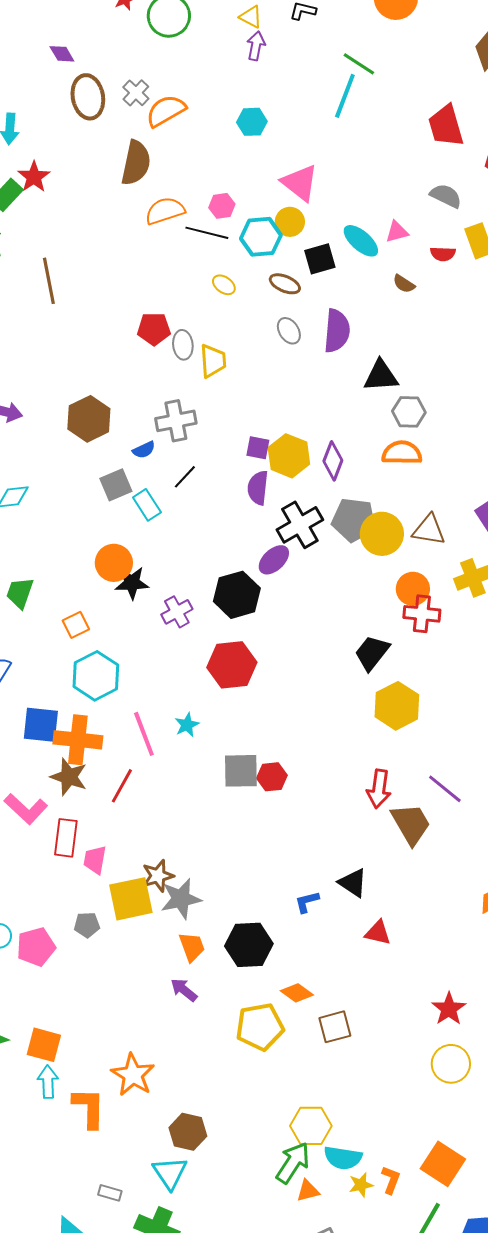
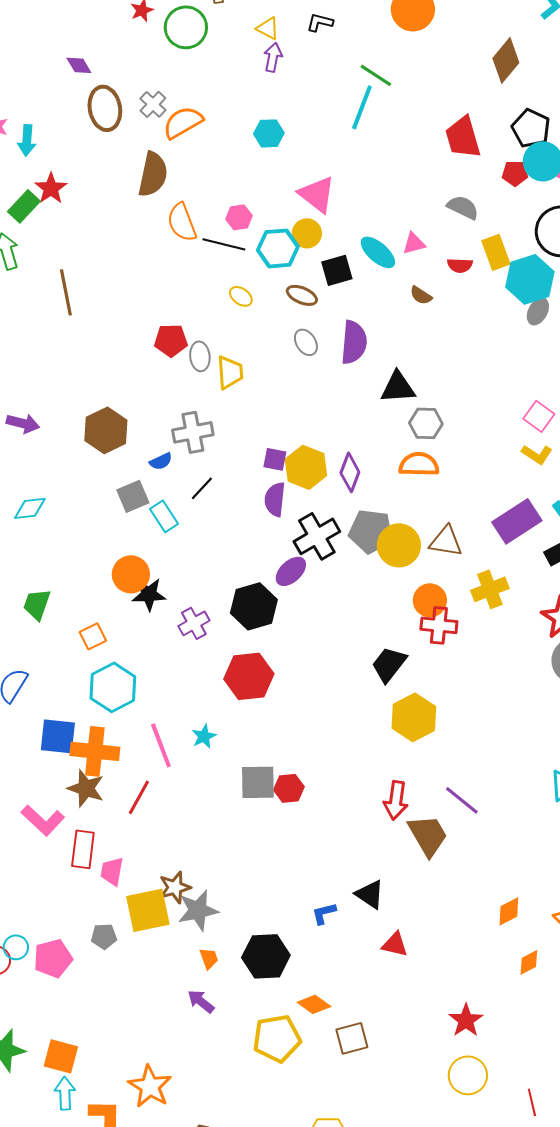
orange semicircle: (165, 211) -> (182, 222), turned -93
orange trapezoid: (192, 947) -> (209, 958), size x0.7

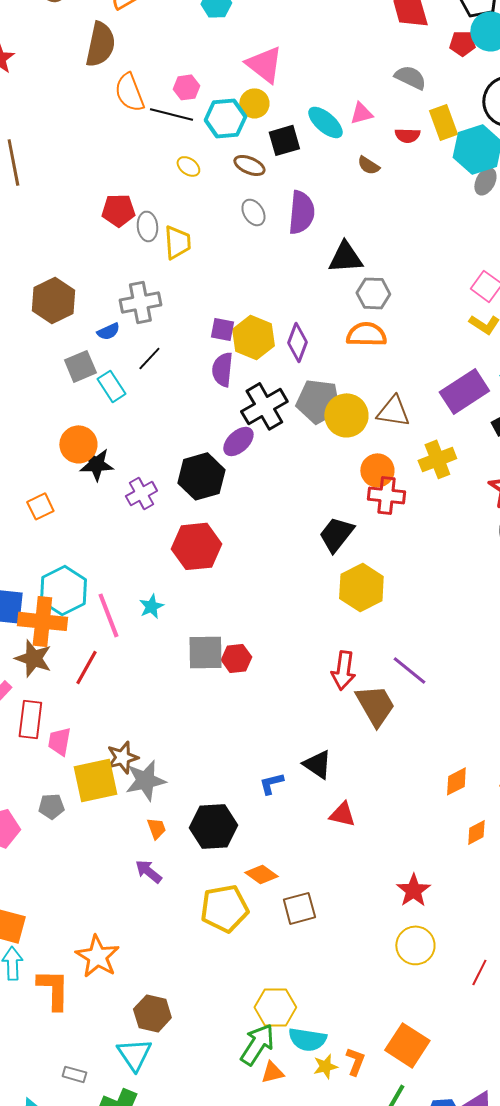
cyan hexagon: (113, 687) -> (63, 590), moved
red line: (532, 1102) -> (479, 972), turned 40

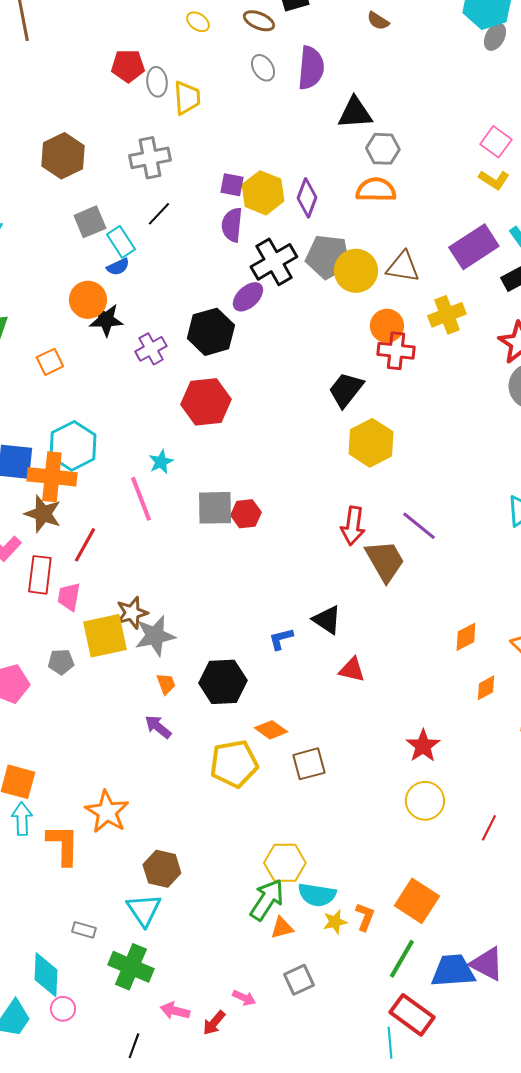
blue semicircle: (108, 331) -> (118, 267), moved
pink line: (108, 615) -> (141, 499), moved
red line: (86, 667) -> (85, 545), moved

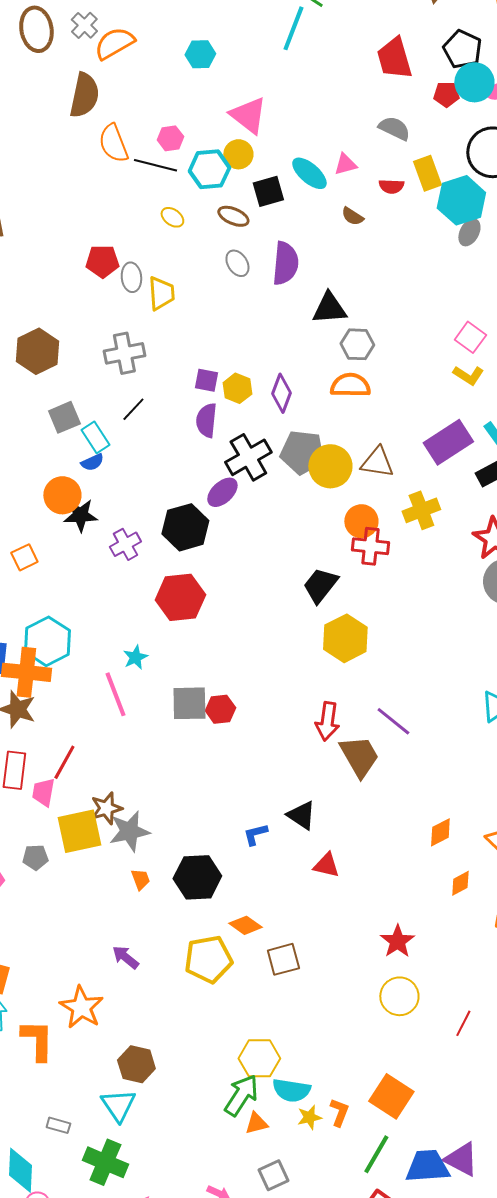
yellow hexagon: (263, 193) -> (237, 388), size x0.7
red line: (85, 545) -> (64, 762), moved
purple arrow: (158, 727) -> (125, 957), moved

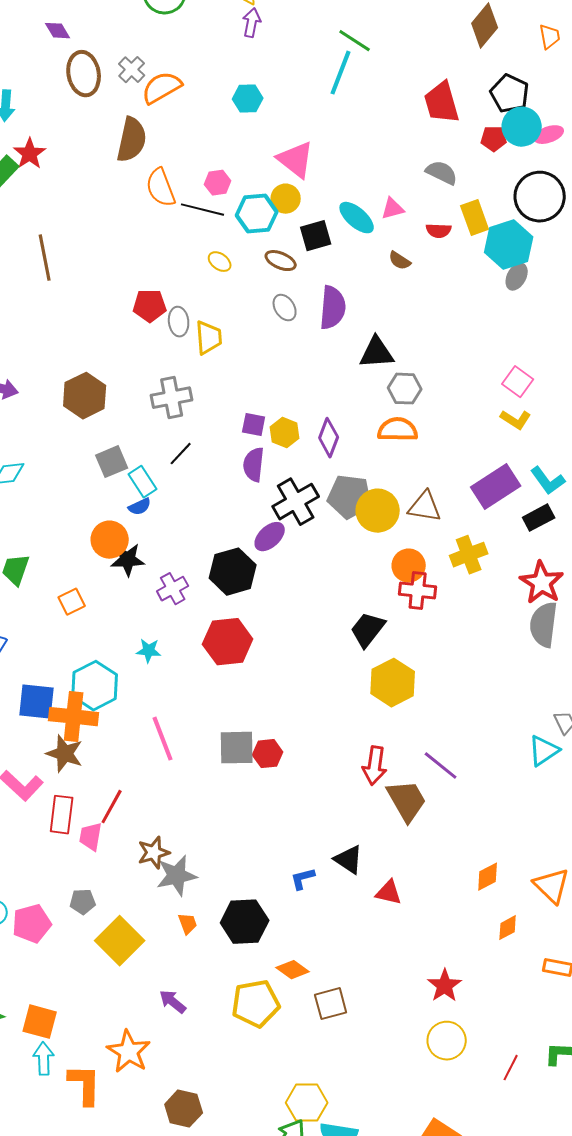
cyan star: (135, 657) -> (149, 651), moved, turned 30
yellow square: (79, 831) -> (120, 941), moved, turned -33
red triangle: (326, 865) -> (389, 893), moved

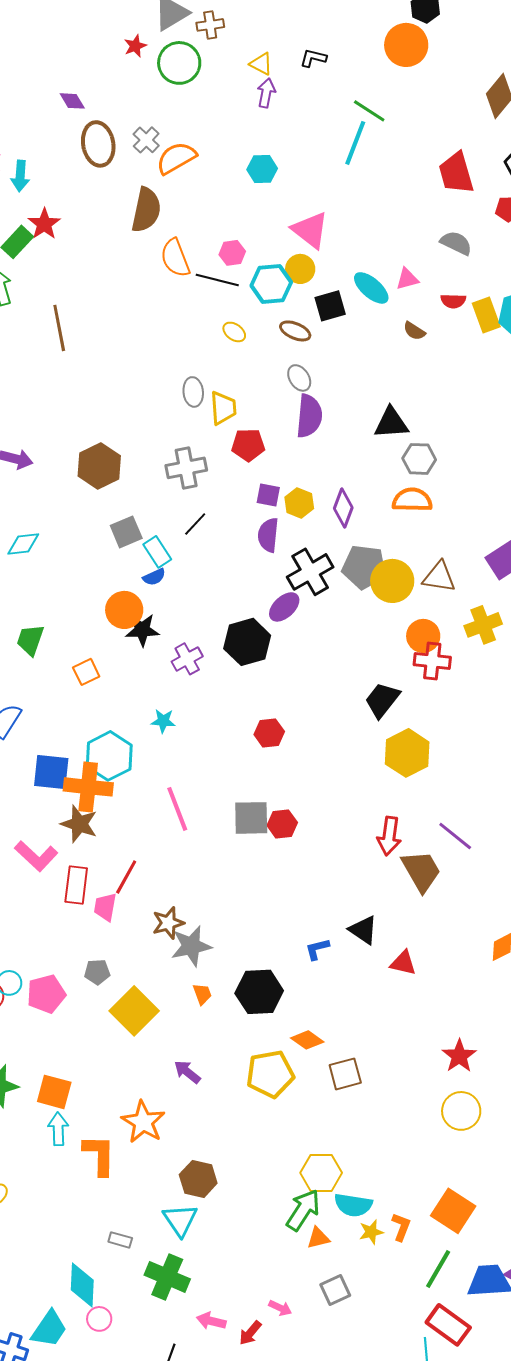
yellow rectangle: (475, 218) -> (486, 315), moved
red pentagon: (150, 306) -> (248, 445), moved
purple semicircle: (333, 308) -> (309, 416), moved
red hexagon: (228, 642) -> (269, 733), moved, size x0.6

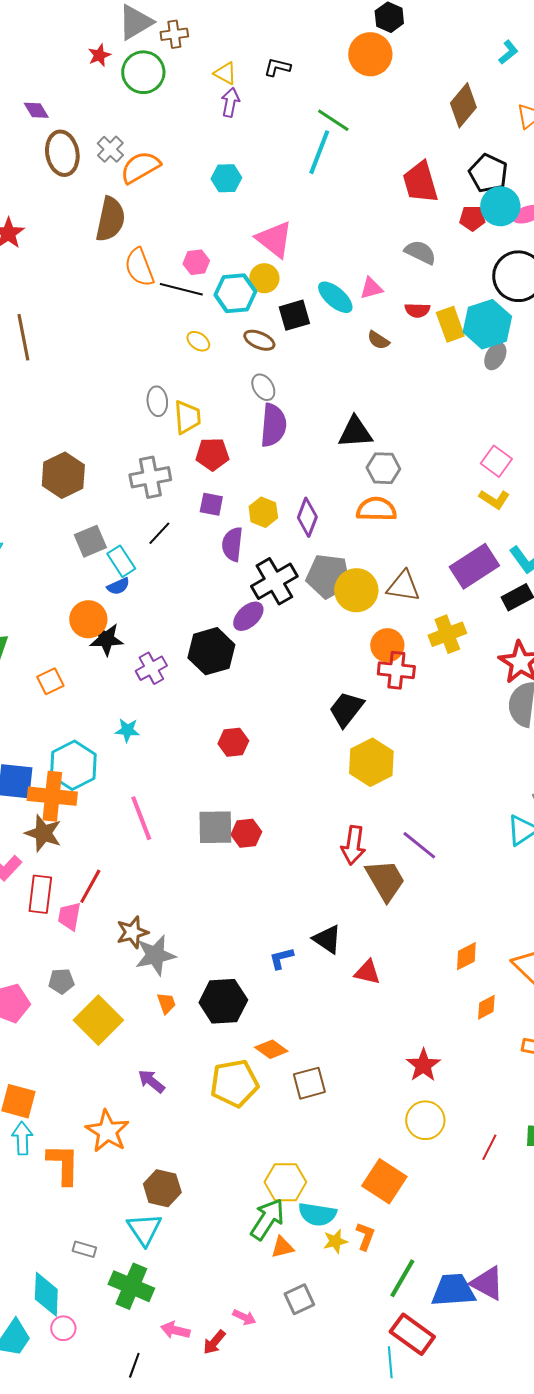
purple square: (268, 495) -> (211, 504), moved
orange square: (453, 1211) -> (384, 1181), moved

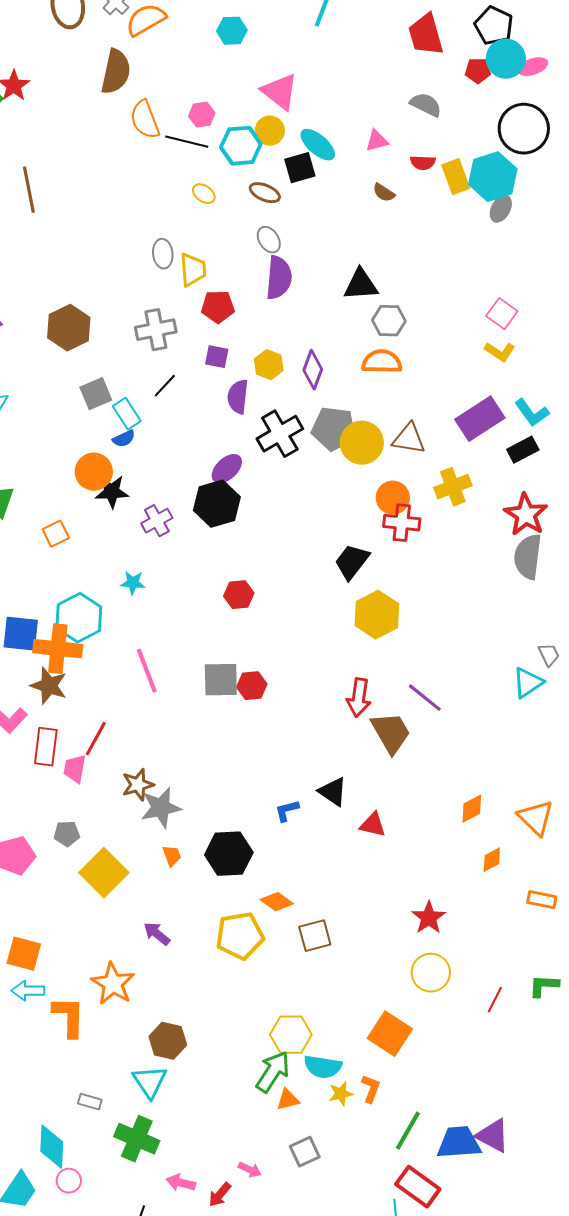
cyan ellipse: (335, 297) -> (318, 145), moved
purple ellipse: (248, 616) -> (227, 469), moved
cyan arrow: (22, 1138) -> (28, 991), turned -88

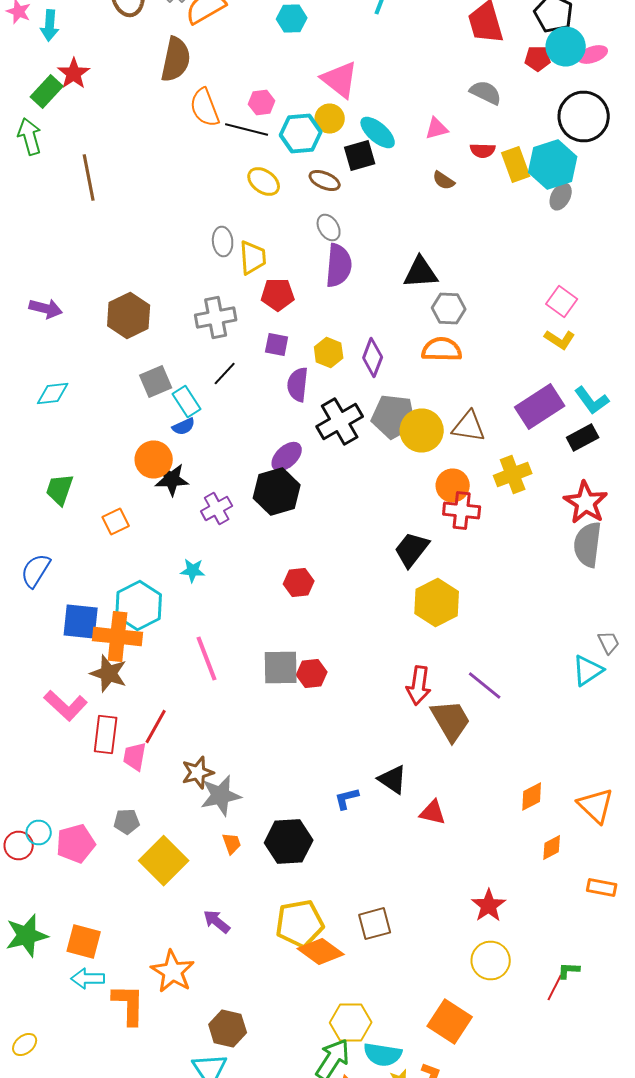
yellow ellipse: (204, 194) -> (264, 182), size x1.4
orange diamond: (277, 902) -> (321, 952), moved, size x1.4
green L-shape: (544, 986) -> (569, 970), moved, size x0.7

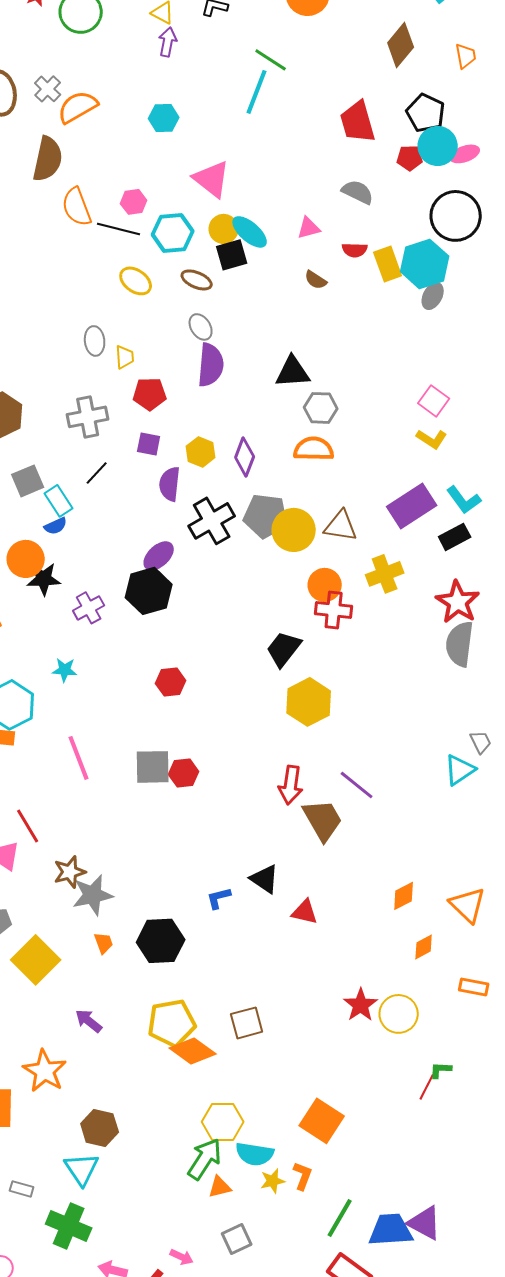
yellow circle: (330, 118) -> (224, 229), moved
yellow trapezoid: (253, 258) -> (125, 357), size x0.7
red line: (156, 726) -> (28, 826), turned -60
yellow circle: (491, 960) -> (399, 1014), moved

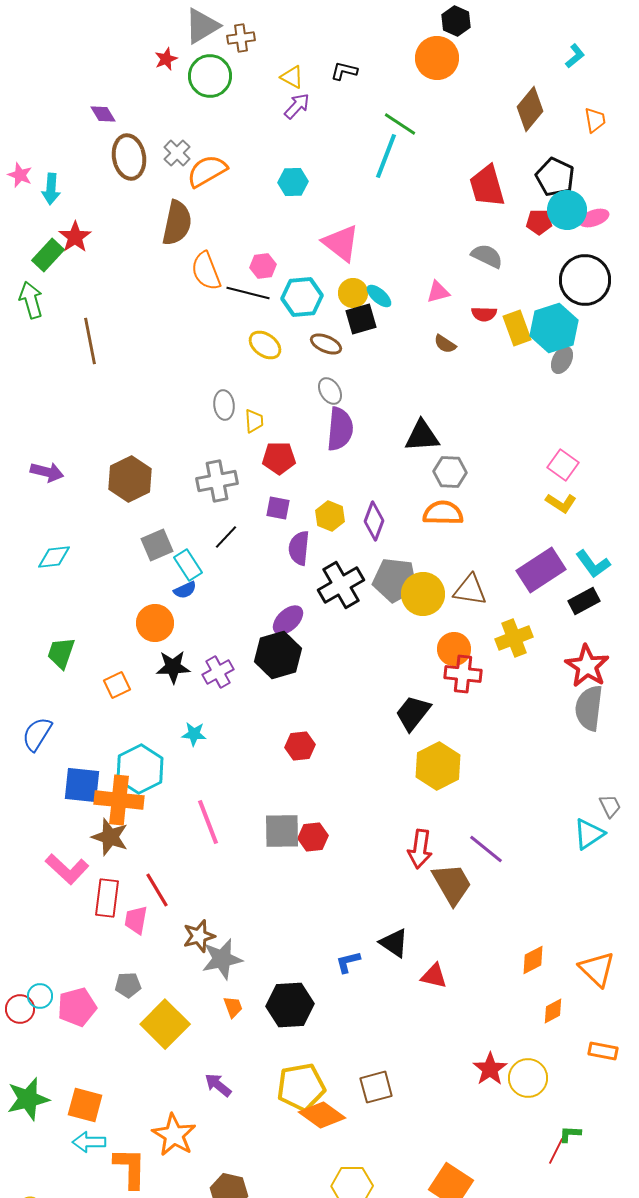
purple arrow: (168, 42) -> (297, 106), turned 32
cyan ellipse: (250, 232) -> (379, 296), size x0.7
black star: (44, 579) -> (173, 667), moved

